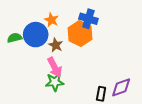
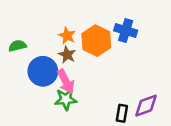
blue cross: (88, 19) -> (126, 31), moved
orange star: (51, 20) -> (67, 36), moved
blue circle: (36, 35) -> (43, 71), moved

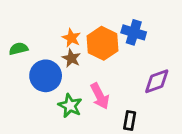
pink arrow: (66, 81) -> (100, 96), moved
green star: (66, 99) -> (70, 106), turned 30
purple diamond: (146, 106) -> (157, 81), moved

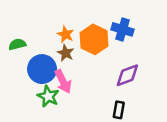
purple diamond: (157, 81) -> (127, 75), moved
pink arrow: (100, 96) -> (63, 81), moved
green star: (70, 106) -> (48, 96), moved

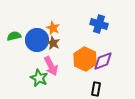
orange hexagon: (94, 39) -> (85, 59), moved
blue circle: (42, 69) -> (37, 40), moved

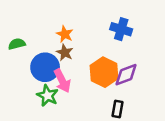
blue circle: (37, 40) -> (45, 67), moved

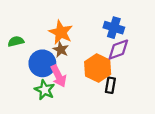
orange star: (65, 34) -> (61, 32), size x1.5
purple diamond: (126, 75) -> (118, 50), moved
black rectangle: (117, 109) -> (110, 85), moved

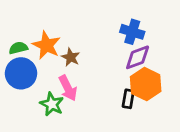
orange star: (61, 32) -> (46, 45), moved
blue circle: (42, 63) -> (21, 73), moved
orange hexagon: (98, 68) -> (146, 84), moved

